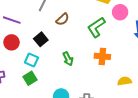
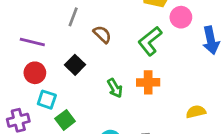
brown semicircle: (62, 19) -> (102, 34), turned -88
orange cross: (102, 56) -> (148, 82), moved
cyan square: (31, 60) -> (47, 100), moved

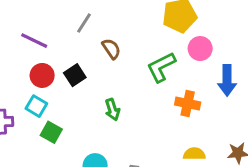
red circle: (35, 73) -> (42, 75), moved
orange cross: (148, 82) -> (188, 104), moved
green square: (65, 120) -> (51, 132), turned -36

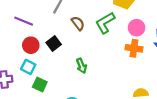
pink circle: (200, 49) -> (137, 28), moved
green L-shape: (161, 67) -> (105, 23), moved
orange cross: (188, 104) -> (134, 48), moved

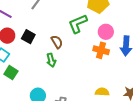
brown semicircle: (78, 23) -> (57, 42), moved
black square: (54, 43) -> (28, 37), turned -32

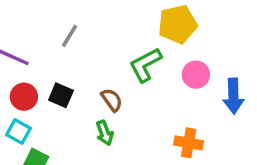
orange cross: (101, 50) -> (189, 143), moved

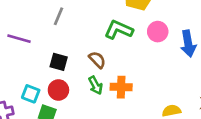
green L-shape: (145, 65) -> (119, 30), turned 60
red circle: (24, 97) -> (58, 90), moved
orange cross: (189, 143) -> (121, 87), moved

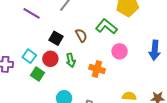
pink circle: (158, 32) -> (120, 51), moved
brown semicircle: (97, 60) -> (81, 35), moved
green arrow: (96, 85) -> (71, 60), moved

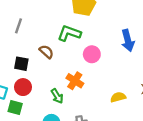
green arrow: (71, 60) -> (57, 96), moved
orange cross: (97, 69) -> (75, 81), turned 35

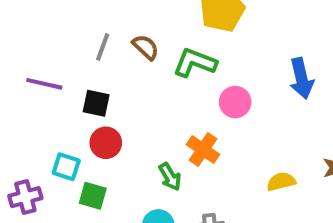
brown semicircle: (46, 52) -> (146, 47), moved
black square: (21, 64) -> (96, 103), moved
red circle: (23, 87) -> (106, 143), moved

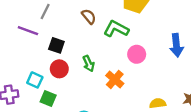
gray line: (103, 47) -> (45, 11), moved
green arrow: (170, 177) -> (89, 64), moved

